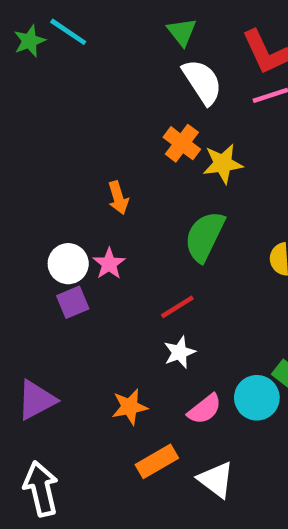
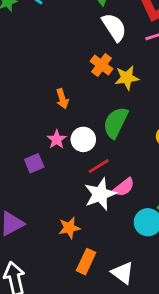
white circle: (68, 264) -> (83, 139), moved
white star: (180, 352) -> (100, 194), size x1.6
pink semicircle: (205, 409) -> (124, 187), moved
orange rectangle: (157, 461) -> (86, 262), turned -35

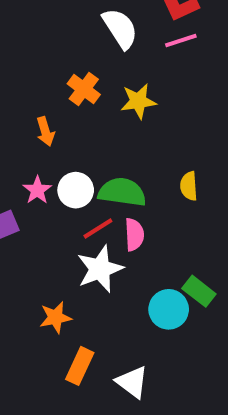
orange cross: (102, 65) -> (84, 89), moved
green semicircle: (116, 123) -> (122, 192), moved, turned 72
pink semicircle: (124, 187) -> (134, 235), moved, turned -55

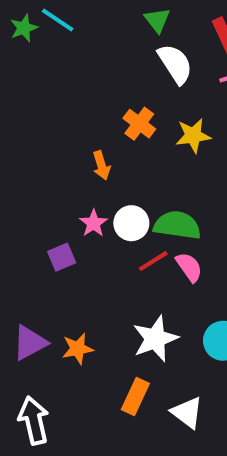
pink semicircle: (134, 235) -> (189, 267), turned -32
white star: (100, 269) -> (155, 339), moved
orange star: (55, 317) -> (78, 349), moved

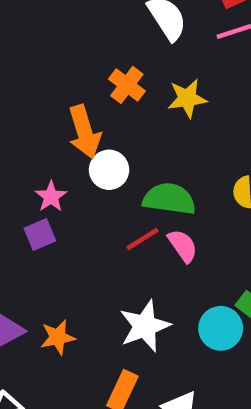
orange arrow: (101, 165) -> (84, 132), size x1.6
pink star: (94, 223) -> (51, 197), moved
white circle: (131, 223) -> (109, 170), moved

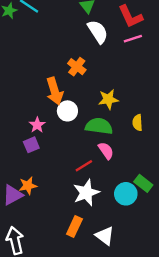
yellow star: (187, 98) -> (108, 99), moved
red line: (143, 239) -> (84, 166), moved
orange star: (58, 337) -> (28, 186), moved

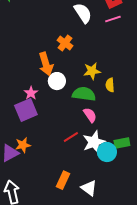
yellow semicircle: (137, 123) -> (110, 85), moved
purple square: (31, 145) -> (26, 110), size x1.6
red line: (84, 166) -> (71, 137), moved
green rectangle: (143, 183) -> (122, 143), turned -49
white star: (86, 193) -> (94, 142), moved

